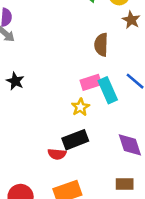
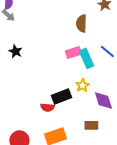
yellow star: (80, 107) -> (82, 85), moved
brown rectangle: (125, 184) -> (91, 125), moved

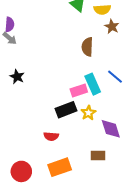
pink rectangle: (73, 52) -> (79, 90), moved
black rectangle: (61, 96) -> (66, 110), moved

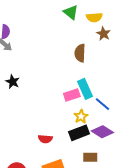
blue line: (115, 77) -> (102, 104), moved
black rectangle: (66, 110) -> (79, 133), moved
purple diamond: (111, 129) -> (102, 132), turned -40

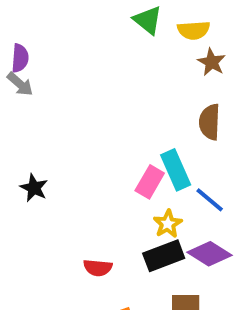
brown semicircle: (80, 53) -> (210, 122), moved
black star: (13, 82) -> (34, 188), moved
pink rectangle: (72, 95) -> (150, 182), turned -42

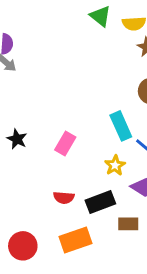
pink rectangle: (150, 182) -> (65, 143), moved
black rectangle: (164, 256) -> (100, 202), moved

